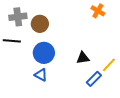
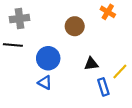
brown circle: (40, 24) -> (75, 26), moved
blue rectangle: (94, 79) -> (103, 87), turned -63

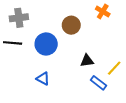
blue circle: (48, 58) -> (46, 44), moved
blue rectangle: (103, 87) -> (98, 83), turned -35

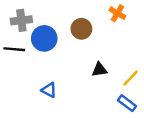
blue circle: (46, 44) -> (44, 38), moved
blue rectangle: (98, 83) -> (127, 103), moved

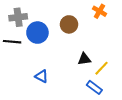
yellow line: (131, 78) -> (102, 68), moved
blue rectangle: (127, 103) -> (94, 87), moved

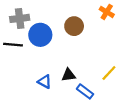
black triangle: (84, 59) -> (69, 75), moved
blue rectangle: (94, 87) -> (85, 91), moved

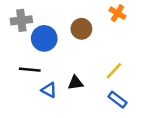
black line: (13, 45) -> (30, 70), moved
yellow line: (109, 73) -> (114, 71), moved
blue rectangle: (85, 91) -> (117, 100), moved

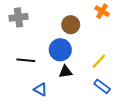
blue circle: (44, 38) -> (60, 50), moved
blue triangle: (49, 90) -> (40, 89), moved

